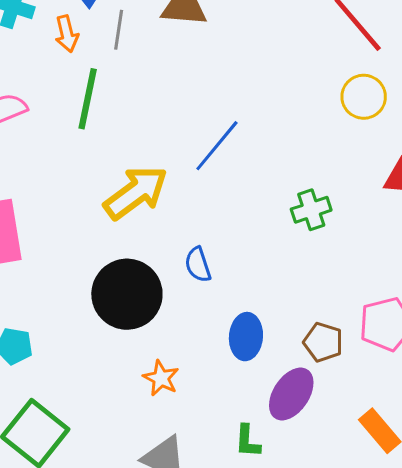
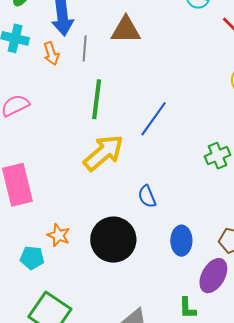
green line: (88, 99) -> (97, 99), moved
black circle: (127, 294) -> (113, 240), moved
orange star: (161, 378) -> (58, 235), moved

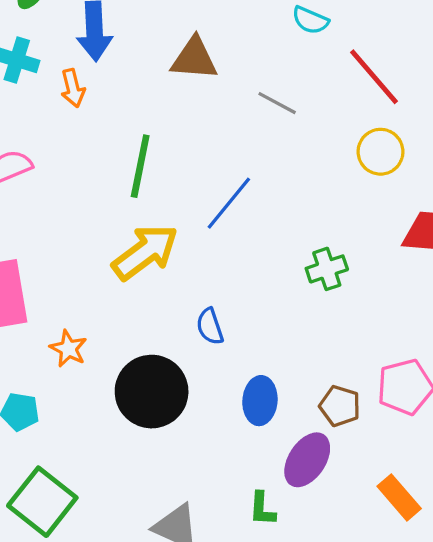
gray line: (85, 49) -> (277, 103), moved, turned -70
orange star: (58, 235) -> (68, 349), moved

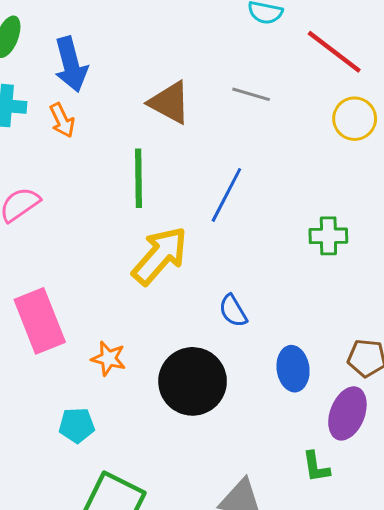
brown triangle: (194, 59) -> (170, 103), moved, turned 36
green cross: (327, 269) -> (328, 236), turned 30

